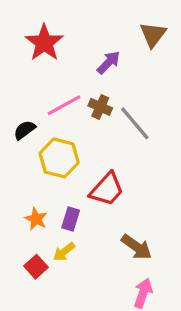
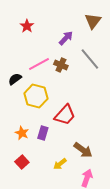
red star: (44, 43) -> (27, 26), size x0.6
gray line: (135, 123) -> (90, 59), moved
yellow arrow: (64, 252) -> (60, 164), moved

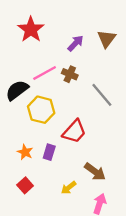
brown triangle: (93, 21) -> (106, 39), moved
red star: (27, 26) -> (31, 29), size x1.6
gray line: (90, 59) -> (102, 95), moved
black semicircle: (15, 79) -> (17, 90), size x1.5

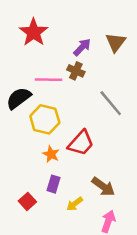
pink line: (45, 73) -> (48, 80), turned 30
brown cross: (70, 74) -> (76, 71), moved
orange star: (25, 152) -> (51, 154), moved
purple rectangle: (49, 152) -> (53, 184), moved

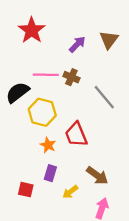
brown cross: (76, 71) -> (71, 77), moved
red trapezoid: (81, 143) -> (76, 135), turned 116
red square: (27, 201) -> (26, 190), turned -35

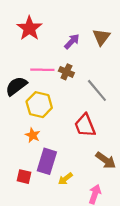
red trapezoid: (76, 135) -> (85, 125), moved
orange star: (48, 145) -> (33, 135), moved
purple rectangle: (50, 173) -> (47, 161), size x1.6
brown arrow: (97, 175) -> (106, 160), moved

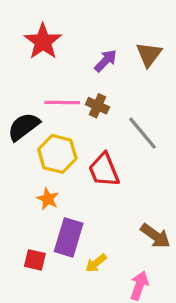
red trapezoid: (85, 125) -> (104, 170), moved

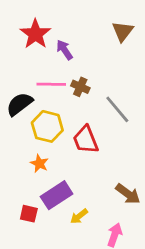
brown triangle: (149, 54) -> (123, 31), moved
purple arrow: (106, 61) -> (64, 50), moved, turned -78
purple rectangle: (69, 237) -> (57, 195), turned 40

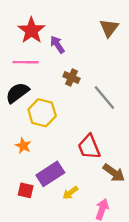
pink line: (51, 84) -> (26, 62), moved
red trapezoid: (86, 140) -> (89, 147), moved
orange star: (39, 163) -> (23, 146), moved

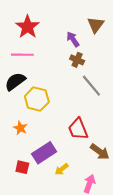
purple arrow: (57, 45) -> (73, 39), moved
brown cross: (71, 77) -> (77, 60), moved

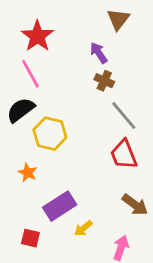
brown triangle: (96, 25) -> (118, 19), moved
pink line: (22, 55) -> (30, 74), turned 60
red trapezoid: (78, 129) -> (124, 154), moved
red square: (22, 167) -> (30, 238), moved

